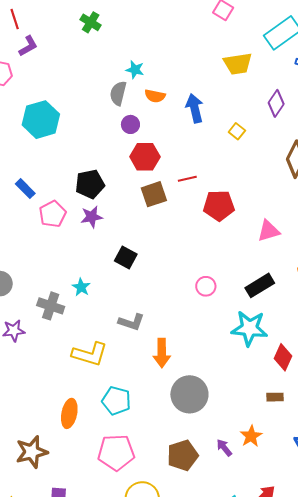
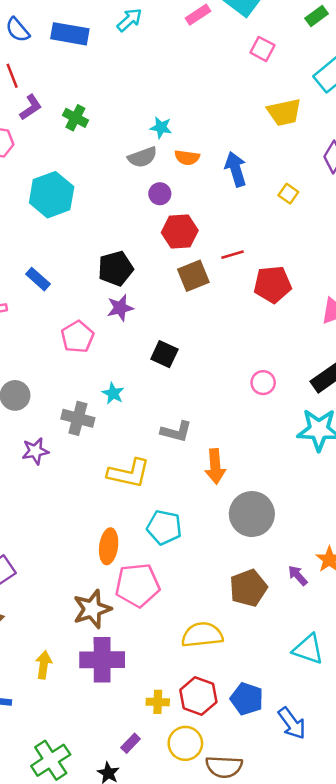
green cross: (91, 22) -> (75, 118), moved
gray semicircle: (118, 93) -> (142, 157), turned -120
pink pentagon: (53, 214) -> (77, 337), moved
brown star: (32, 452) -> (92, 609), moved
pink pentagon: (116, 452) -> (137, 585), moved

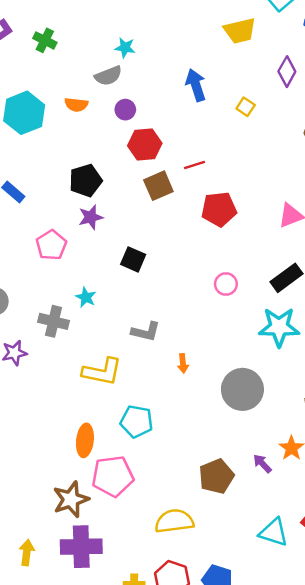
orange semicircle: (187, 157) -> (76, 105), moved
red pentagon: (273, 284) -> (219, 209), moved
orange arrow: (215, 466) -> (183, 363), size x0.6
gray circle: (252, 514) -> (242, 389), moved

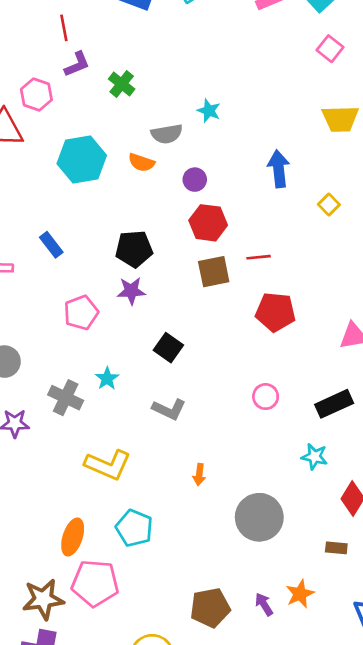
gray semicircle: (108, 76) -> (167, 134), moved
cyan star: (279, 327) -> (314, 457), size x0.6
gray L-shape: (146, 332) -> (169, 409), moved

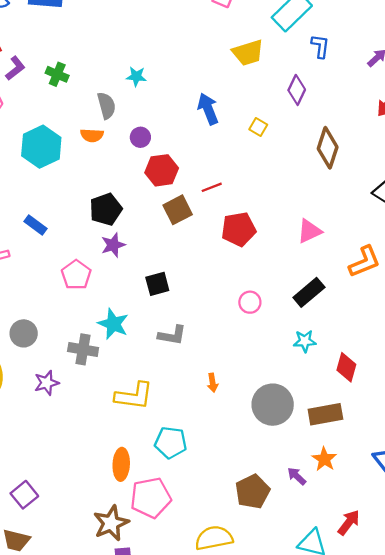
gray semicircle: (167, 134) -> (106, 106), turned -80
black square: (168, 348) -> (157, 284), turned -35
cyan star: (107, 379) -> (113, 324), size x1.5
brown rectangle: (336, 548) -> (325, 414), moved, size x1.8

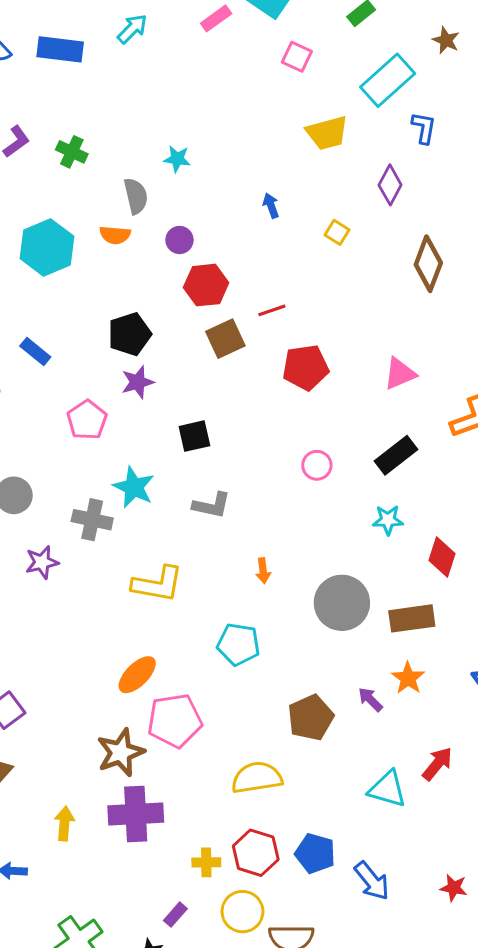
blue arrow: (208, 109) -> (271, 206), size x0.6
cyan pentagon: (171, 443) -> (238, 644), moved
orange ellipse: (121, 464) -> (137, 675), turned 40

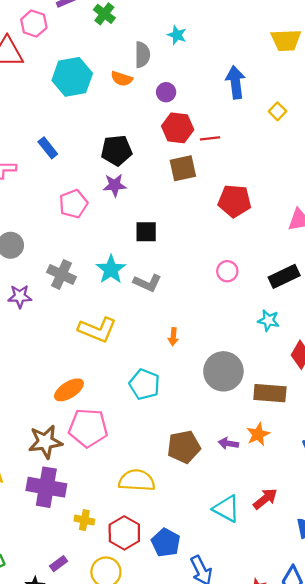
blue arrow: (271, 206) -> (235, 82), size x1.8
red line: (272, 310) -> (210, 138), moved
cyan star: (134, 487) -> (111, 269), moved
purple arrow: (370, 699) -> (228, 443), turned -48
yellow cross: (206, 862) -> (84, 520), moved

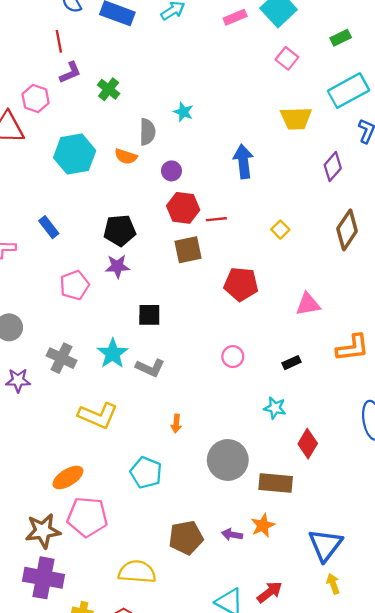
yellow square: (277, 111) -> (280, 230), moved
black rectangle: (284, 276) -> (292, 363), size x0.6

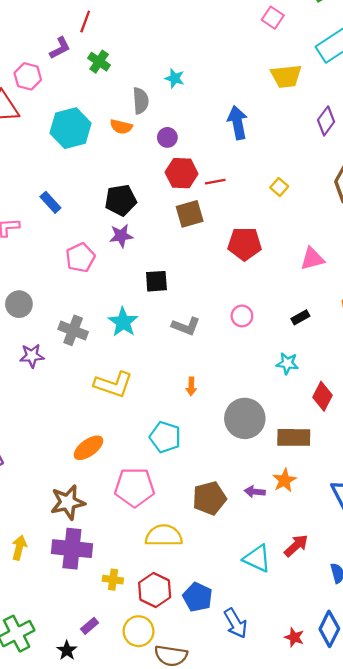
red line: (59, 41) -> (85, 21), moved, turned 35
gray L-shape: (150, 368) -> (186, 326), moved
pink pentagon: (87, 517) -> (135, 487), moved

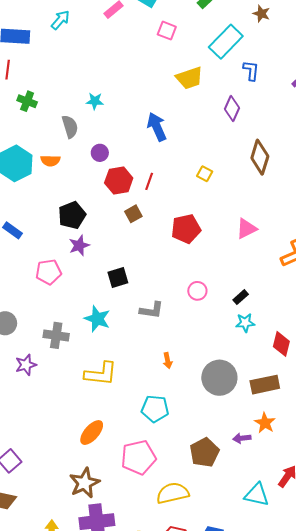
orange semicircle: (121, 127) -> (50, 161), moved
red line: (215, 182) -> (149, 181), turned -48
brown square: (190, 214) -> (133, 214), size x0.7
pink pentagon: (80, 258) -> (48, 272), turned 30
black rectangle: (300, 317) -> (241, 297), moved

